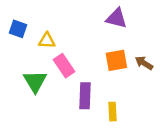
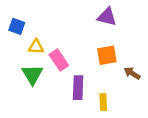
yellow triangle: (47, 41) -> (36, 47), moved
brown arrow: (144, 63) -> (132, 73), moved

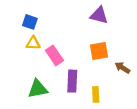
blue square: (17, 26) -> (30, 22), moved
green triangle: (32, 74) -> (38, 89), moved, turned 50

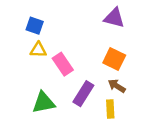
orange square: (99, 51) -> (114, 59), turned 36
brown arrow: (122, 68) -> (117, 86), moved
purple rectangle: (72, 81) -> (83, 94), turned 30

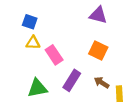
brown arrow: (117, 86) -> (102, 83), moved
yellow rectangle: (110, 109) -> (119, 94), moved

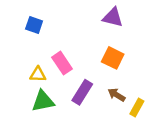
yellow triangle: (33, 43) -> (38, 74), moved
yellow rectangle: (119, 94) -> (137, 107), turned 32

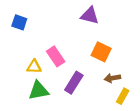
purple triangle: (113, 17) -> (90, 16), moved
blue square: (34, 25) -> (19, 22), moved
brown arrow: (117, 95) -> (112, 78), moved, turned -42

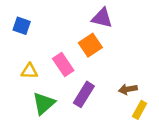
orange square: (101, 52) -> (90, 45), moved, turned 30
yellow triangle: (34, 67) -> (29, 71), moved
green triangle: (39, 91) -> (44, 103), turned -30

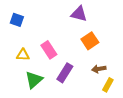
orange square: (90, 45) -> (90, 41), moved

